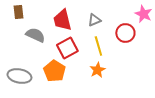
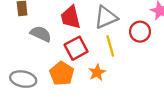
gray triangle: (94, 20) -> (106, 17), size x1.6
orange star: (97, 70) -> (97, 72), moved

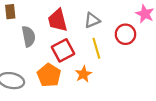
gray triangle: (106, 17) -> (92, 20), size x0.7
gray semicircle: (41, 34) -> (29, 36), turned 54

